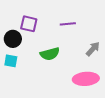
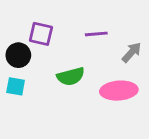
gray arrow: (93, 49) -> (132, 52), moved
pink ellipse: (86, 79) -> (119, 91), moved

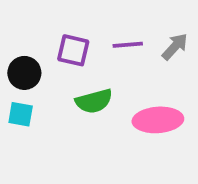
purple square: (41, 34) -> (73, 50), moved
gray arrow: (132, 52) -> (175, 47), moved

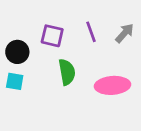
purple line: (128, 45) -> (91, 32), turned 75
green semicircle: (94, 101) -> (67, 72), turned -85

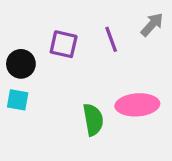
gray arrow: (125, 33) -> (152, 25), moved
green semicircle: (67, 72) -> (93, 120), moved

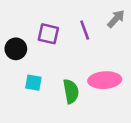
cyan square: (18, 100) -> (33, 83), moved

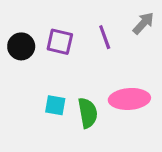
black circle: (16, 49) -> (21, 46), moved
cyan square: (33, 83) -> (55, 105), moved

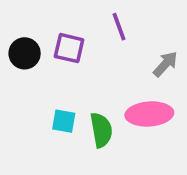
gray arrow: (143, 23) -> (165, 64), moved
purple line: (105, 37) -> (119, 27), moved

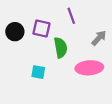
green semicircle: (101, 130) -> (61, 48), moved

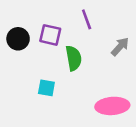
pink ellipse: (89, 68) -> (112, 106), moved

